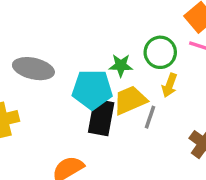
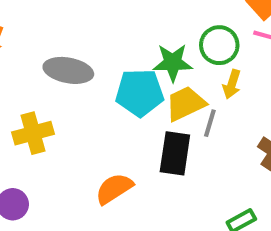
green star: (121, 65) -> (173, 63), size x1.4
black rectangle: (101, 117) -> (175, 153), moved

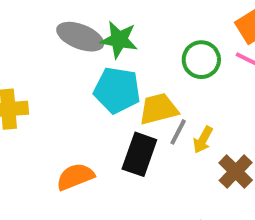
green star: (173, 63) -> (119, 40), moved
gray ellipse: (68, 70) -> (80, 37), moved
yellow arrow: (232, 84) -> (203, 140), moved

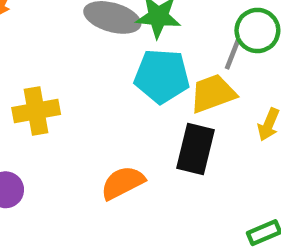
gray line: (178, 132) -> (233, 54), moved

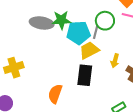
cyan pentagon: (162, 76) -> (78, 33), moved
orange semicircle: (123, 183) -> (55, 94), turned -36

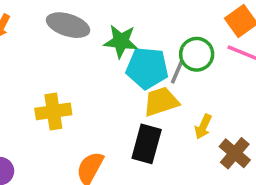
gray ellipse: (42, 23) -> (68, 25), moved
yellow cross: (14, 68) -> (53, 111), moved

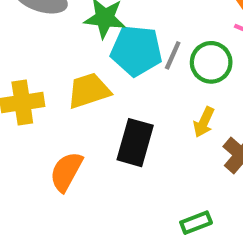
green circle: (197, 54) -> (211, 62), moved
yellow trapezoid: (161, 102) -> (89, 91), moved

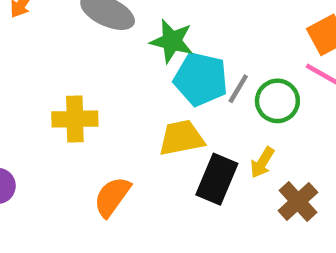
yellow trapezoid: (89, 91) -> (181, 138), moved
black rectangle: (135, 143) -> (217, 179), moved

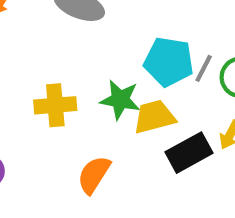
green star: (172, 41) -> (120, 100), moved
black rectangle: (217, 179) -> (189, 153), turned 42

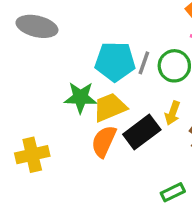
yellow cross: (55, 105) -> (32, 155), moved
orange semicircle: (94, 175) -> (104, 141), moved

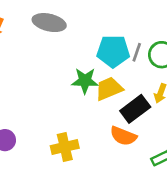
orange semicircle: (104, 141) -> (123, 136), moved, turned -92
yellow cross: (32, 155) -> (65, 147), moved

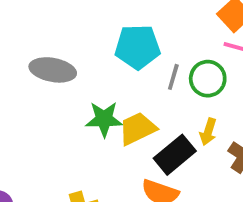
gray ellipse: (49, 23) -> (53, 70), moved
cyan pentagon: (113, 51) -> (137, 47), moved

